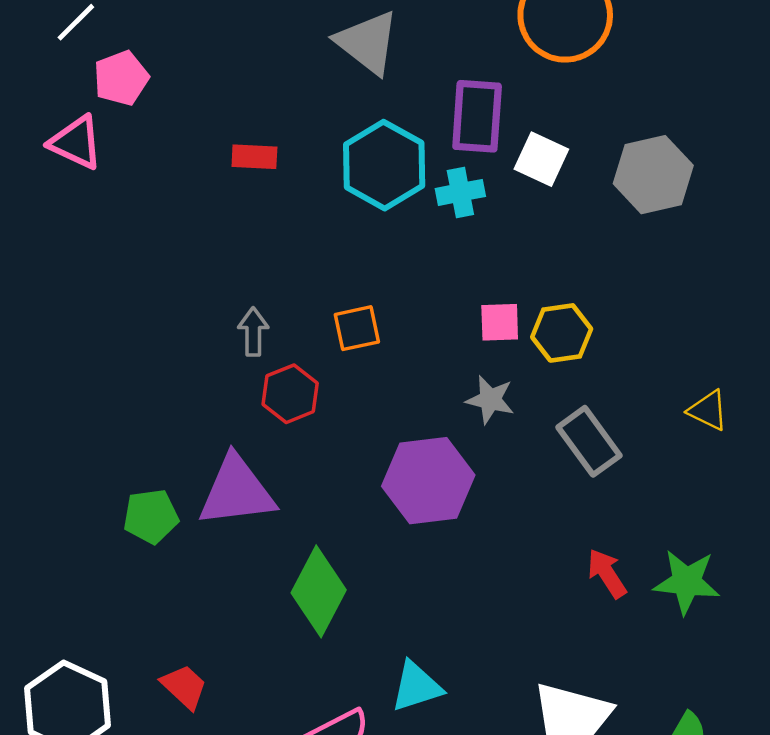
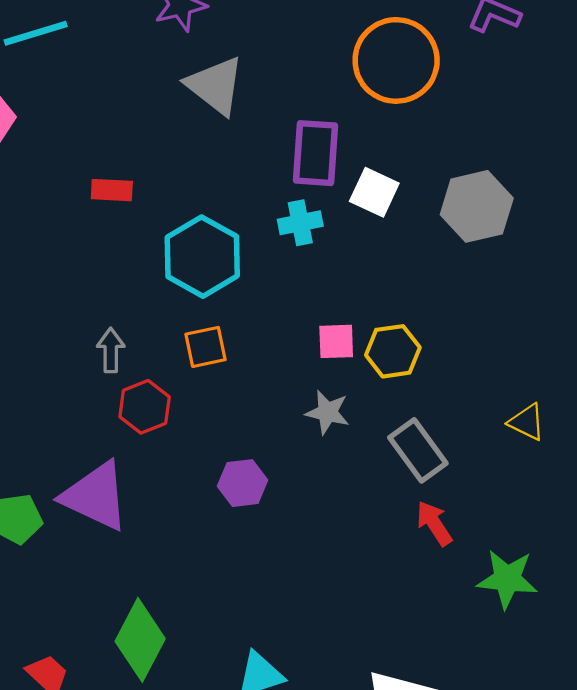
cyan hexagon: (384, 165) -> (202, 257), moved
purple hexagon: (428, 481) -> (243, 483), moved, size x0.6
purple triangle: (237, 491) -> (95, 496), turned 32
red arrow: (607, 573) -> (434, 523), moved
green diamond: (319, 591) -> (140, 640), moved

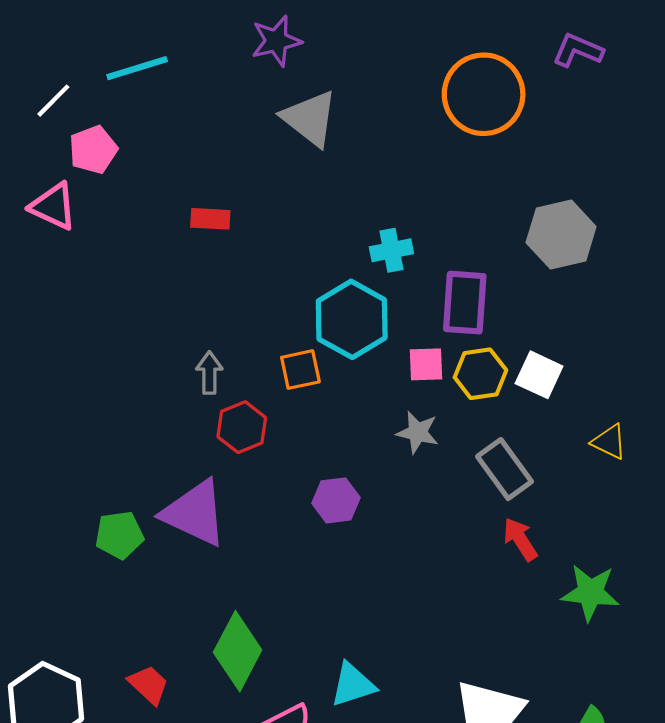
purple rectangle: (316, 153) -> (465, 303), moved
white square: (374, 192) -> (539, 375), moved
cyan hexagon: (202, 257) -> (352, 319), moved

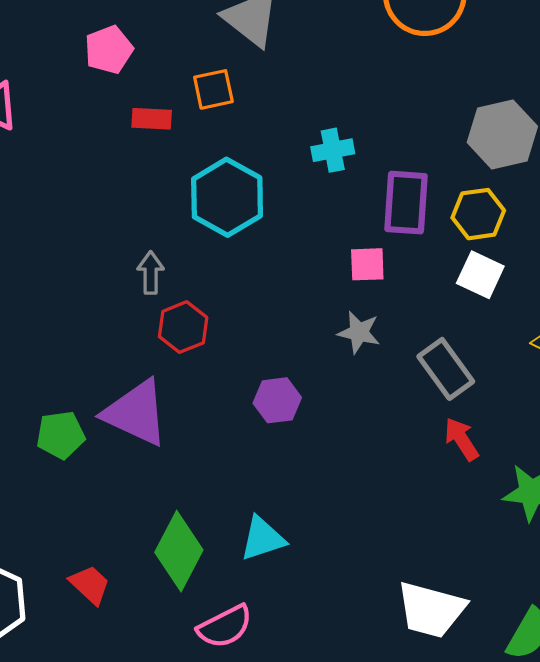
pink pentagon: (93, 150) -> (109, 50), moved
cyan hexagon: (352, 319) -> (227, 197), moved
orange square: (300, 370) -> (213, 89), moved
yellow hexagon: (480, 374) -> (478, 214), moved
cyan triangle: (353, 685) -> (263, 539), moved

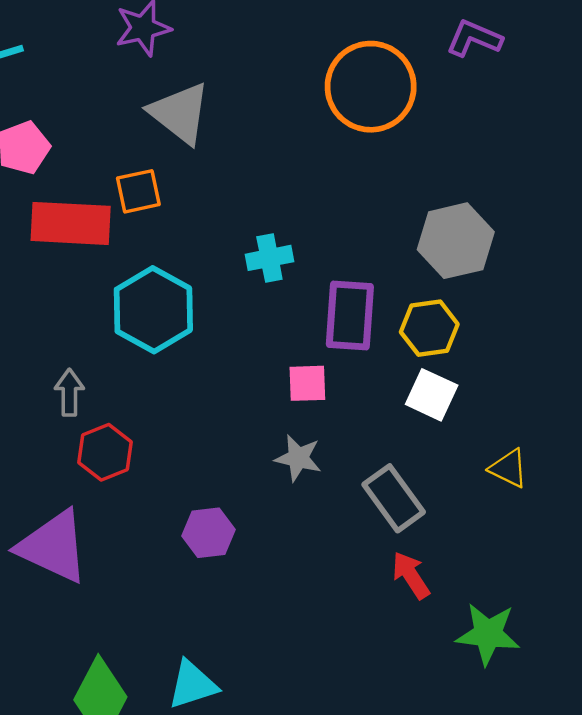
red rectangle: (152, 119) -> (71, 223), size x1.8

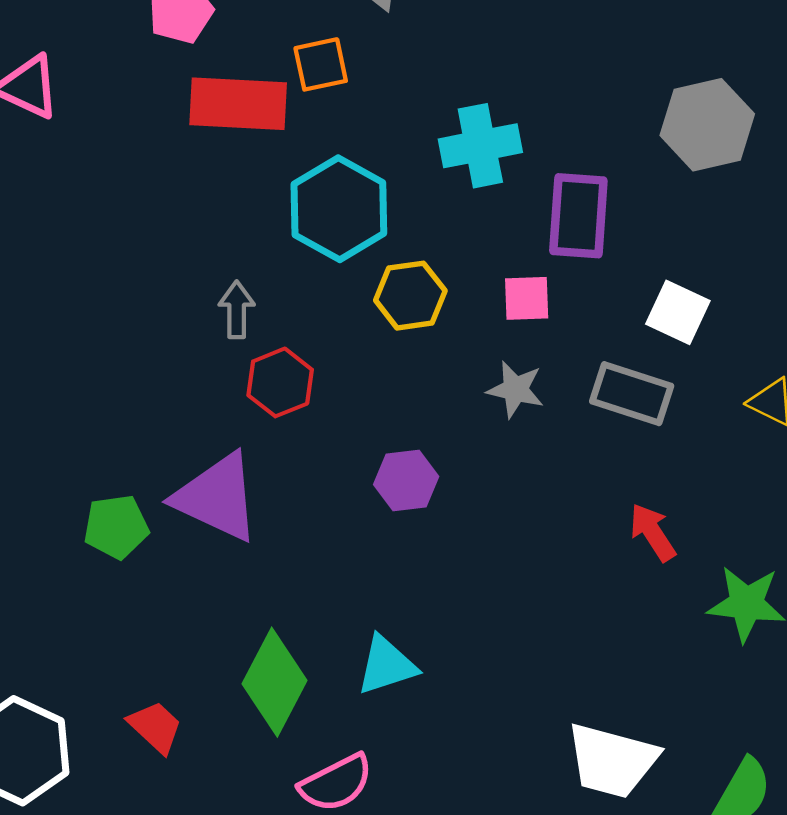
cyan cross: (269, 258) -> (480, 146), size x1.4
yellow hexagon: (429, 328) -> (410, 296), moved
gray rectangle: (394, 498) -> (632, 394), moved, turned -36

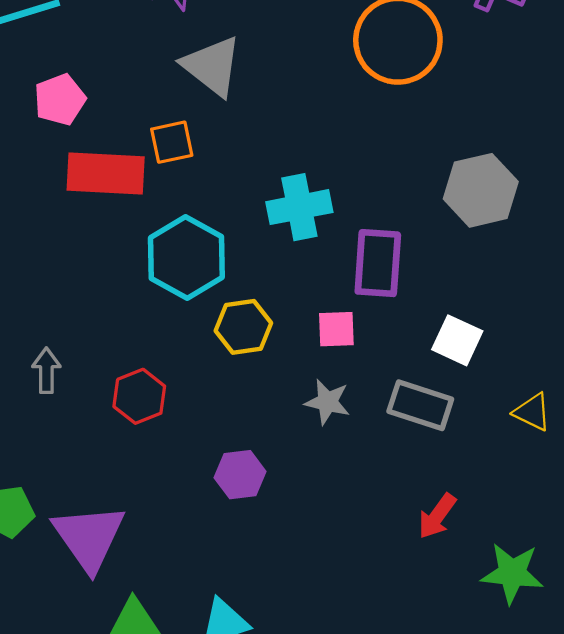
gray arrow: (237, 310) -> (46, 371), moved
purple triangle: (217, 497) -> (89, 537), moved, turned 30
red arrow: (653, 532) -> (437, 516), turned -111

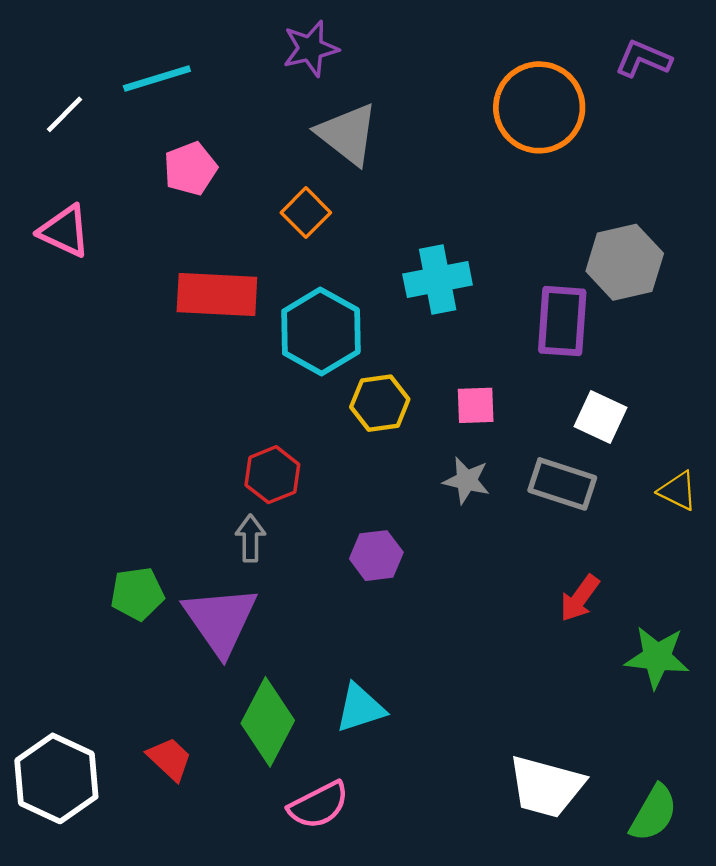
orange square: (172, 142) -> (306, 213), turned -33
red rectangle: (106, 174) -> (217, 295), moved
purple rectangle: (378, 263) -> (562, 321), moved
gray arrow: (46, 371) -> (250, 538), moved

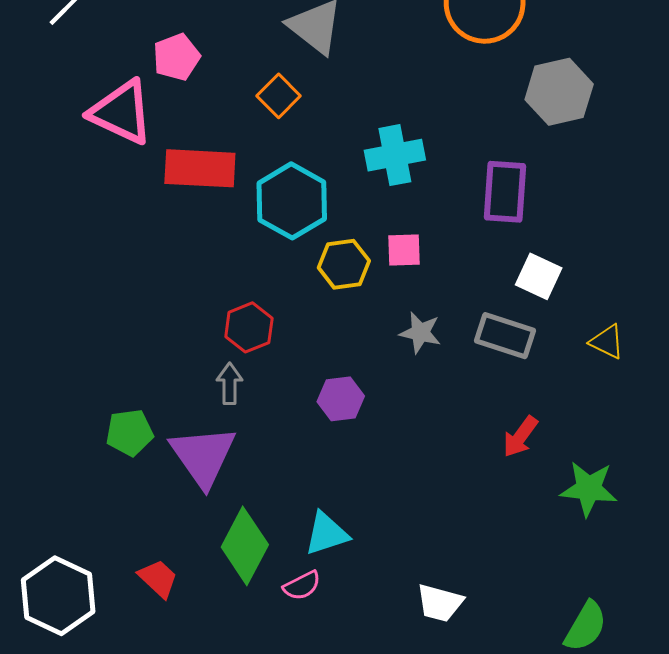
pink triangle: (64, 231) -> (121, 112), moved, size x1.4
gray hexagon: (625, 262) -> (559, 92), moved
pink square: (476, 405) -> (404, 250), moved
white trapezoid: (546, 787) -> (440, 603), moved, size x0.7
pink semicircle: (319, 805) -> (302, 586), moved, size x0.7

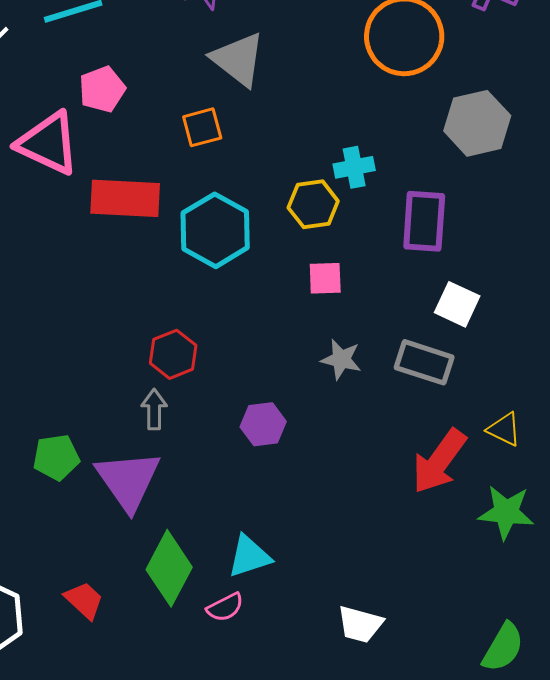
orange square: (279, 96) -> (202, 127), turned 30
cyan cross: (395, 155) -> (354, 167), moved, size x0.7
yellow hexagon: (344, 264) -> (313, 204), moved
yellow triangle: (607, 342) -> (504, 429), moved
red arrow: (520, 437) -> (439, 461), size x1.6

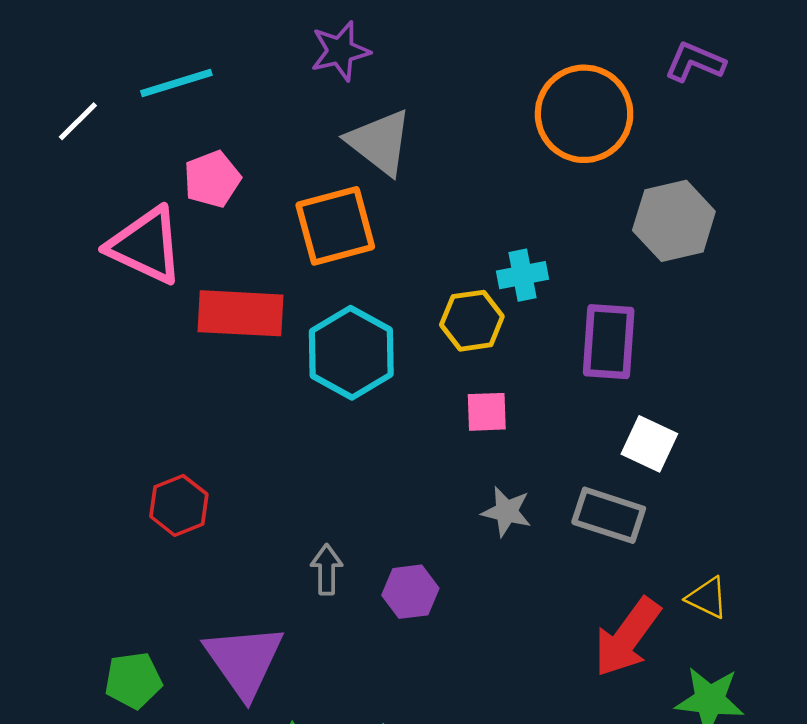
orange square: (202, 127) -> (335, 226), size x1.6
red hexagon: (173, 354) -> (179, 505), moved
gray arrow: (154, 409) -> (327, 569), moved
green pentagon: (56, 457) -> (133, 680), moved

